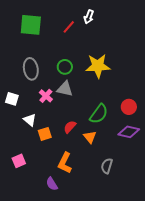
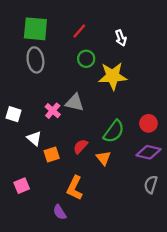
white arrow: (89, 17) -> (121, 38), moved, turned -40
green circle: (65, 67) -> (86, 59), moved
gray ellipse: (31, 69) -> (35, 60), moved
gray semicircle: (107, 166) -> (151, 184), moved

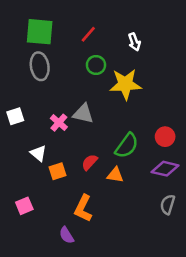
white square: (14, 114) -> (15, 116), moved, turned -35
orange triangle: (103, 158) -> (115, 175), turned -42

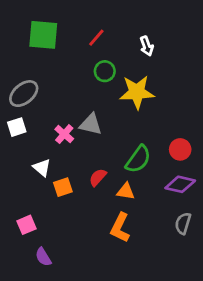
gray ellipse: (40, 66) -> (24, 94), moved, turned 60
orange L-shape: (83, 208) -> (120, 228), moved
purple semicircle: (67, 235) -> (43, 257), moved

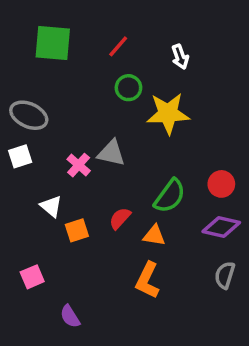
gray ellipse: (24, 94) -> (29, 115), turned 64
purple semicircle: (43, 257) -> (70, 316), moved

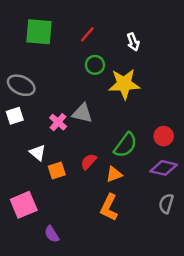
orange triangle: (154, 236) -> (114, 174), turned -30
pink square: (32, 277) -> (24, 205), size x1.5

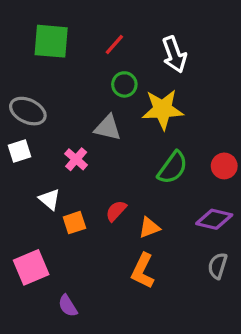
white arrow: (133, 42) -> (174, 54), size x1.5
gray triangle: (82, 113) -> (108, 128), moved
red circle: (164, 136) -> (224, 166), moved
green semicircle: (125, 145) -> (173, 168), moved

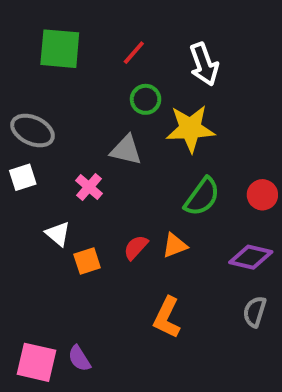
orange triangle: (149, 228) -> (175, 245), moved
pink square: (31, 267) -> (36, 362), moved, turned 36

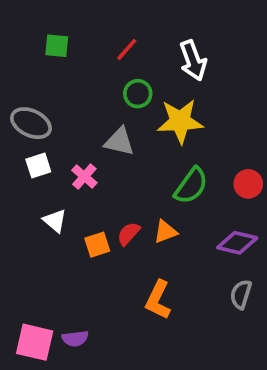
green square: (60, 49) -> (57, 46), size x0.6
white square: (23, 177) -> (38, 165), moved
orange square: (87, 261) -> (97, 245), moved
purple semicircle: (79, 358) -> (75, 339), turned -65

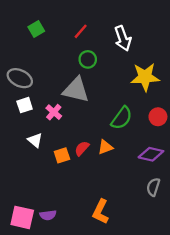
green square: (57, 46) -> (36, 29), turned -35
yellow star: (180, 121) -> (145, 77), moved
gray triangle: (119, 142) -> (76, 90), size x1.4
orange L-shape: (158, 300) -> (101, 212), moved

